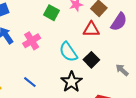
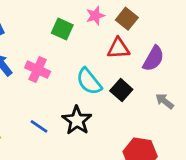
purple semicircle: (119, 22) -> (153, 59), moved
pink cross: (32, 41) -> (38, 70), turned -30
black star: (71, 82) -> (77, 120), moved

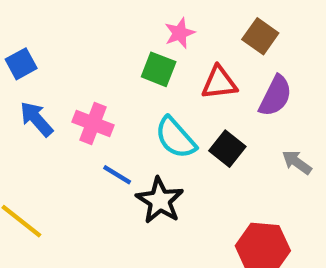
brown square: (127, 19) -> (260, 36), moved
green square: (62, 29) -> (159, 69), moved
blue line: (39, 126) -> (117, 175), moved

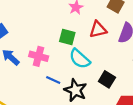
green square: (159, 69) -> (67, 37), moved
black square: (227, 149) -> (107, 79), moved

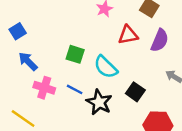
green square: (67, 37) -> (75, 54), moved
pink cross: (39, 56) -> (44, 88), moved

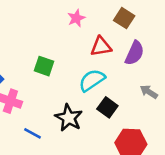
cyan semicircle: (106, 67) -> (92, 80), moved, turned 100
blue line: (75, 89) -> (32, 133), moved

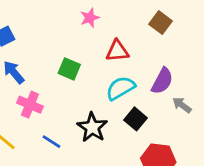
pink star: (76, 18) -> (90, 18), moved
red triangle: (101, 47) -> (117, 51), moved
purple semicircle: (135, 53) -> (162, 81), moved

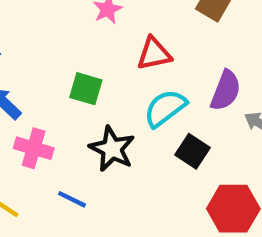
black star: (92, 127) -> (112, 149), moved

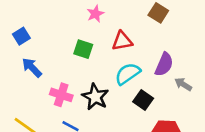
green square: (86, 89) -> (83, 49), moved
pink cross: (34, 148) -> (61, 95), moved

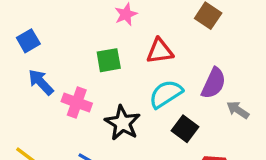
green square: (83, 49) -> (109, 60), turned -30
pink cross: (61, 95) -> (77, 102), moved

